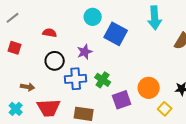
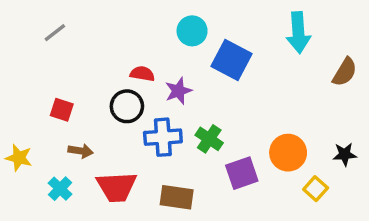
red semicircle: (50, 33) -> (142, 74), moved
red square: (15, 48) -> (62, 110), moved

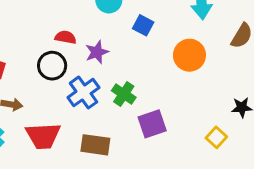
blue square: (232, 60) -> (143, 25), size x0.6
blue cross: (163, 137) -> (83, 93), turned -32
orange circle: (288, 153) -> (189, 55), moved

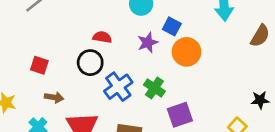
purple star: (97, 52) -> (148, 43), moved
orange circle: (189, 55) -> (187, 52), moved

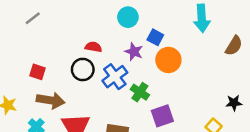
purple star: (148, 43) -> (134, 52), turned -30
blue cross: (118, 87) -> (115, 77), moved
brown arrow: (54, 97) -> (51, 100), size x1.6

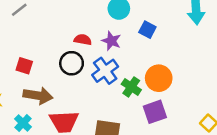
purple star: (134, 52) -> (111, 41), moved
orange circle: (168, 60) -> (159, 78), moved

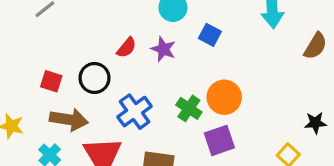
red semicircle: (83, 40) -> (127, 48), turned 119
black circle: (72, 63) -> (94, 78), moved
blue cross: (105, 71) -> (135, 112), moved

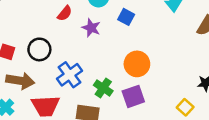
red semicircle: (127, 48) -> (65, 13), moved
green cross: (189, 108) -> (103, 88), moved

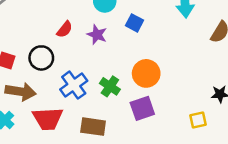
red semicircle: (65, 13) -> (65, 29), moved
green cross: (103, 88) -> (110, 86), moved
yellow square: (185, 107) -> (198, 120), turned 35

